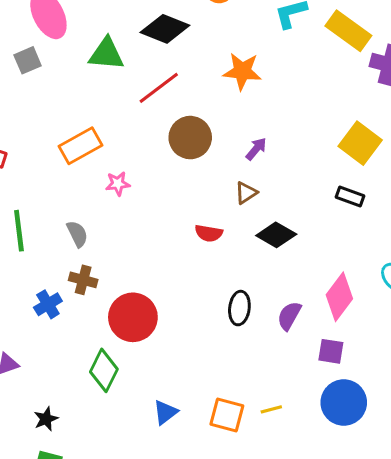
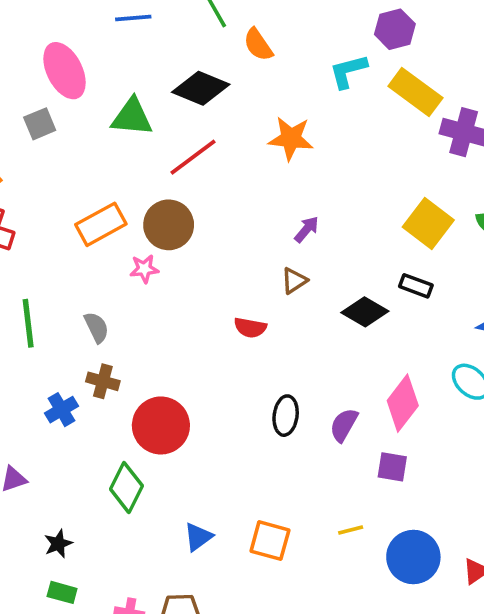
brown circle: (190, 138) -> (169, 225), moved
black diamond: (276, 235) -> (365, 312), moved
blue circle: (344, 402) -> (413, 557), moved
yellow line: (271, 409) -> (351, 530), moved

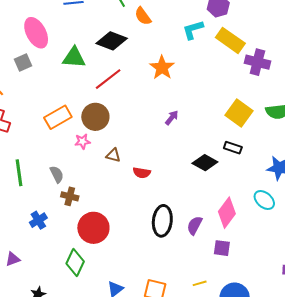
orange star: (291, 138) -> (162, 68), turned 30
brown triangle: (294, 281) -> (113, 155), moved, turned 49
brown cross: (103, 381) -> (70, 196), moved
black ellipse: (286, 416) -> (162, 221), size x1.4

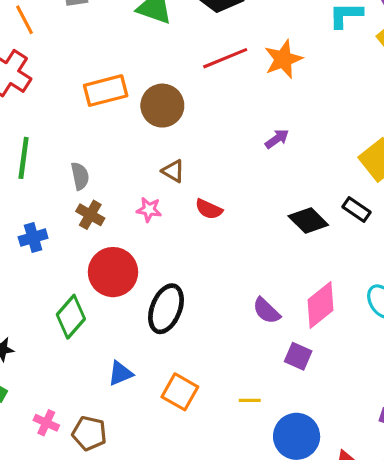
red line: (108, 79) -> (225, 58), moved
pink star: (82, 141) -> (149, 210), moved
black ellipse: (162, 221) -> (166, 309), moved
purple semicircle: (195, 225) -> (266, 311), turned -90

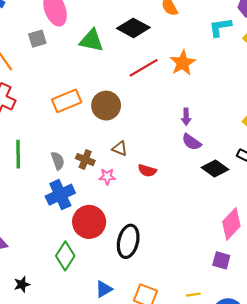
purple arrow: (277, 139) -> (186, 117), turned 133
brown cross: (90, 215) -> (85, 160), moved
blue cross: (33, 238) -> (60, 195), moved, size x1.5
purple semicircle: (266, 311) -> (192, 142), moved

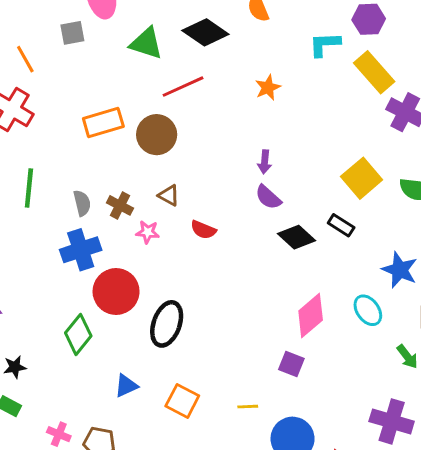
orange star: (183, 63) -> (268, 88), size x0.7
red line: (144, 68) -> (183, 87), moved

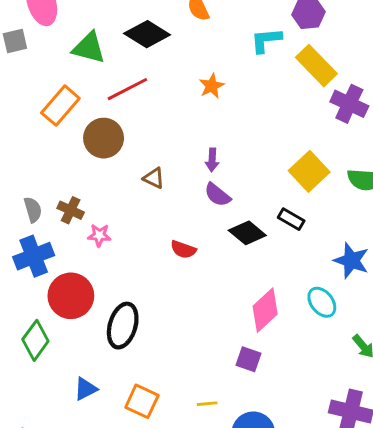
orange rectangle: (103, 122) -> (60, 106), moved, turned -30
brown triangle: (169, 195) -> (154, 178), moved
red semicircle: (203, 230) -> (183, 249), moved

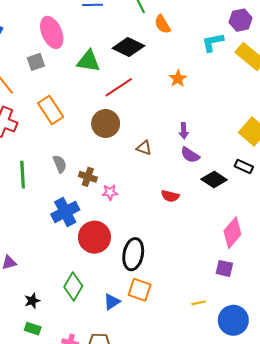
orange rectangle: (60, 106) -> (51, 110), moved, turned -68
gray semicircle: (33, 210) -> (60, 164), moved
green diamond: (35, 340) -> (73, 287), moved
orange square: (142, 401) -> (140, 290), moved

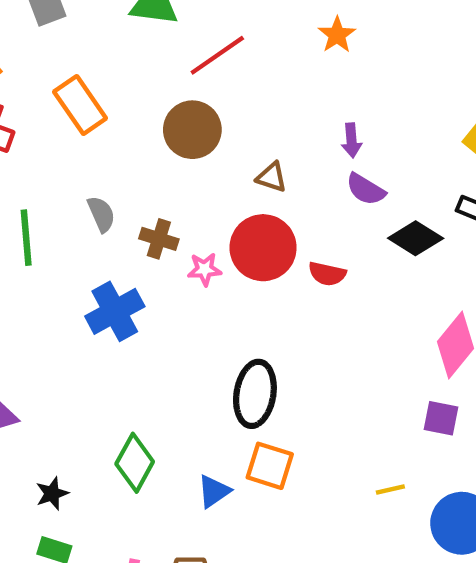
red circle: (94, 237) -> (263, 248), moved

